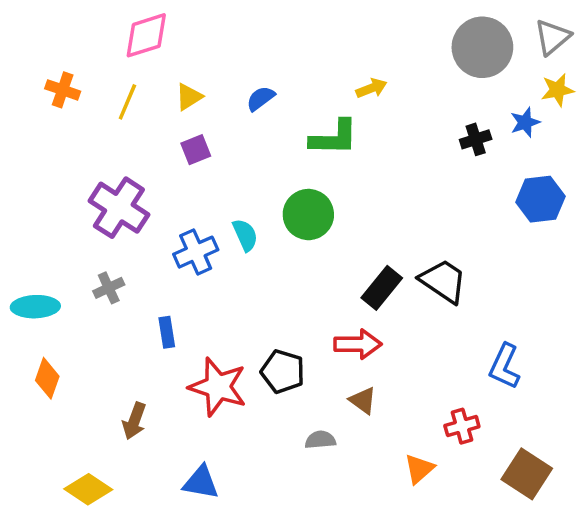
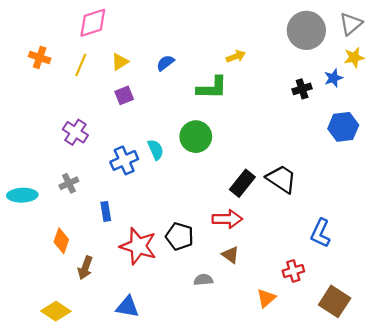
purple cross: (119, 208) -> (75, 132), size x0.7
orange diamond: (47, 378) -> (61, 241), moved

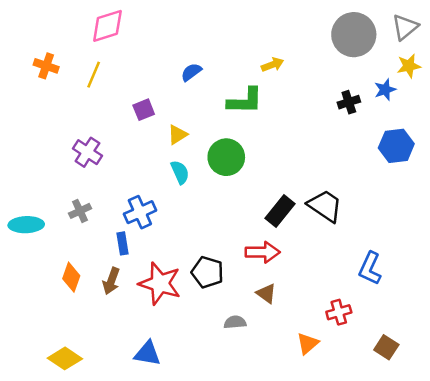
yellow triangle: (120, 62) -> (177, 135), moved
blue cross: (124, 160) -> (140, 212), moved
brown arrow: (85, 268) -> (111, 281), moved
brown square: (335, 301) -> (386, 347), size x0.7

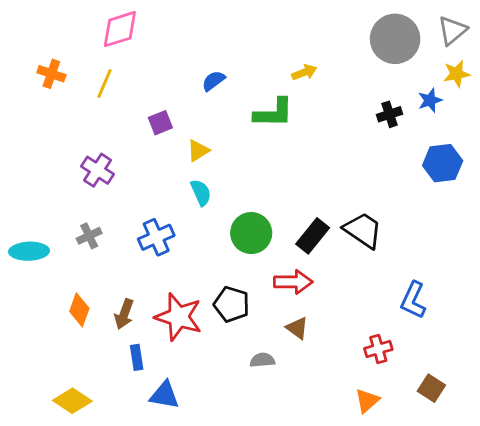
green circle: (226, 157) -> (251, 233), moved
blue rectangle: (122, 243) -> (137, 357), moved
orange triangle: (308, 343) -> (367, 401), moved

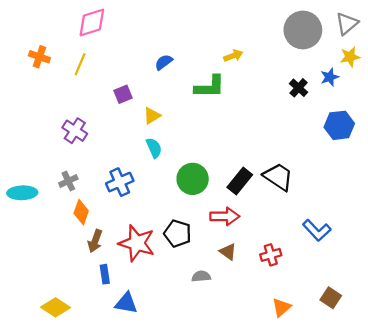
black cross: (389, 114) -> (299, 88), turned -30
blue L-shape: (413, 300) -> (317, 230), turned -68
orange diamond: (79, 310) -> (81, 212), moved
red cross: (378, 349) -> (271, 255), moved

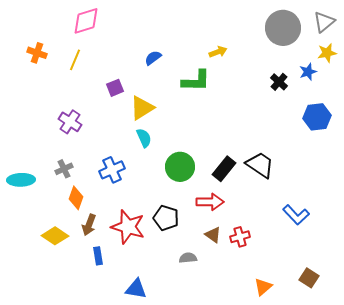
yellow triangle: (152, 116) -> (142, 108), size x1.5
red cross: (271, 255) -> (240, 237), moved
blue triangle: (126, 303) -> (136, 289), moved
yellow diamond: (55, 307) -> (55, 236), moved

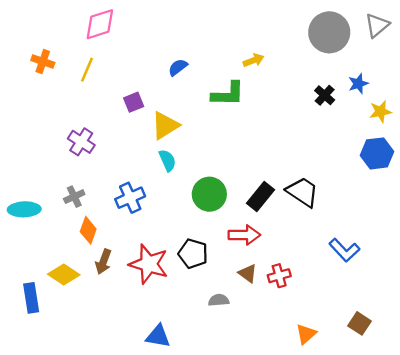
yellow star: (327, 53) -> (380, 112), moved
blue hexagon: (317, 117) -> (377, 153), moved
blue rectangle: (98, 256) -> (31, 298), moved, size x1.4

